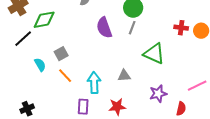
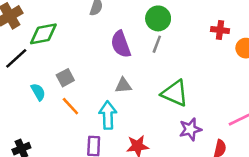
red cross: (181, 28) -> (220, 30), moved
green triangle: (154, 54) -> (175, 93), moved
gray triangle: (124, 76) -> (123, 85), moved

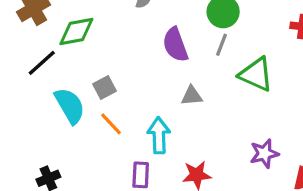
gray triangle: (123, 85) -> (192, 96), moved
cyan semicircle: (38, 92) -> (70, 106), size x1.6
green triangle: (175, 93) -> (256, 74), moved

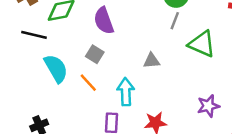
purple semicircle: (175, 45) -> (104, 21), moved
black line: (42, 63) -> (34, 35), turned 55
gray square: (104, 88) -> (95, 54), moved, turned -30

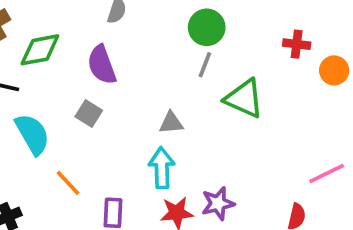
orange line: (88, 83) -> (68, 183), moved
cyan arrow: (126, 92) -> (162, 168), moved
purple star: (208, 106) -> (218, 203), moved

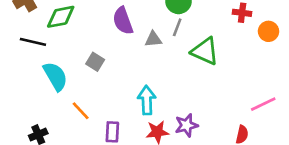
purple semicircle: (102, 65) -> (123, 21), moved
gray triangle: (171, 123) -> (153, 39), moved

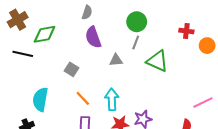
gray triangle: (153, 39) -> (116, 60), moved
cyan semicircle: (55, 76) -> (40, 99), moved, turned -140
orange line: (81, 111) -> (83, 98), moved

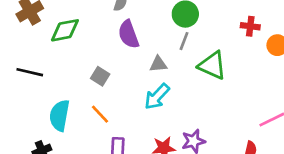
black line: (23, 54) -> (30, 72), moved
orange line: (83, 98) -> (100, 114), moved
cyan arrow: (112, 99) -> (157, 97), moved, turned -135

